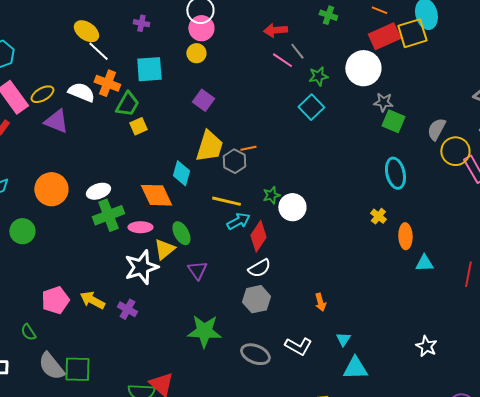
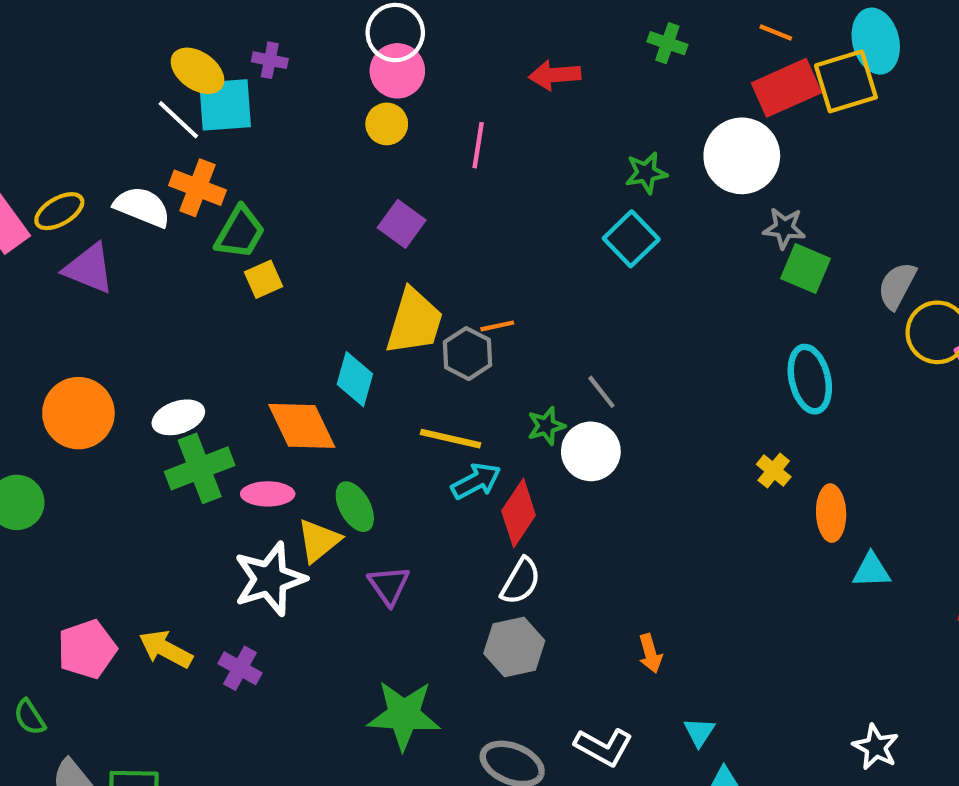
yellow ellipse: (86, 31) -> (197, 71), moved
gray line: (297, 51) -> (601, 392), moved
pink line: (282, 60) -> (478, 145), moved, turned 65
cyan square: (149, 69) -> (225, 105), moved
white semicircle: (259, 268) -> (521, 581), turned -30

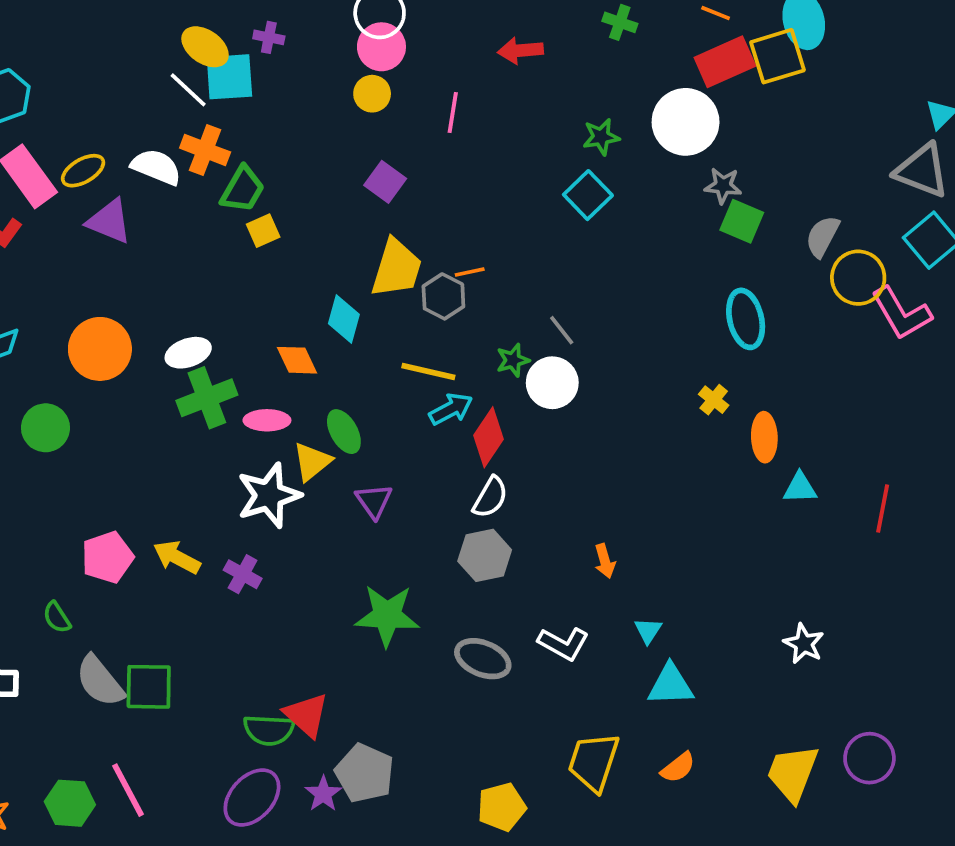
orange diamond: (302, 426) -> (297, 360), size x0.7

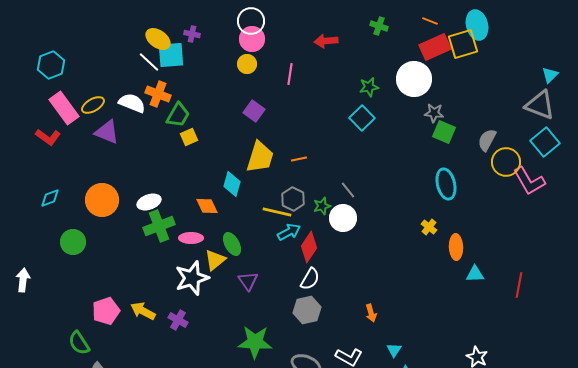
gray hexagon: (443, 296) -> (293, 199), moved
green semicircle: (57, 617) -> (79, 343), size x1.4

